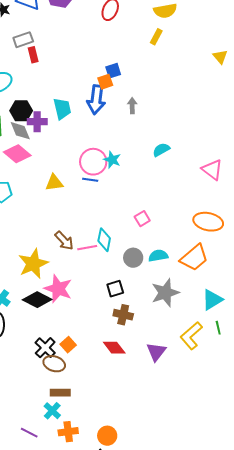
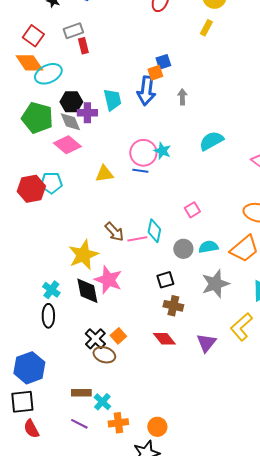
cyan semicircle: (161, 150) -> (211, 141), size x1.4
black diamond: (37, 300) -> (87, 291), turned 52
brown rectangle: (60, 393) -> (81, 393), moved

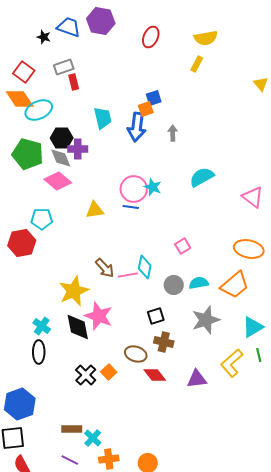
cyan trapezoid: (112, 100) -> (103, 118), moved
red hexagon: (31, 189) -> (22, 243), moved
purple triangle: (206, 343) -> (197, 379), turned 45
brown ellipse: (104, 355) -> (136, 354), moved

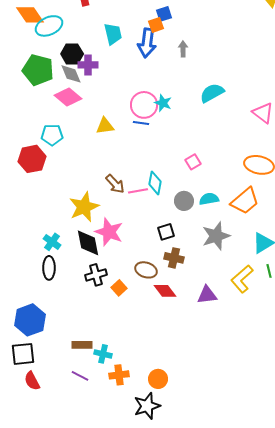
black cross: (86, 375) -> (96, 275), moved, turned 30
cyan cross: (93, 438) -> (103, 354), turned -30

